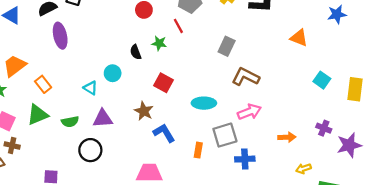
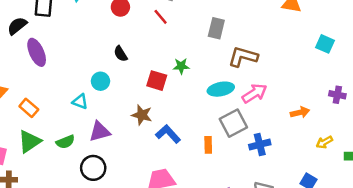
green star: (159, 43) -> (181, 66), moved
cyan ellipse: (204, 103) -> (221, 89), moved

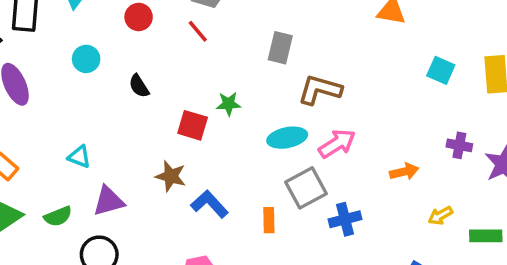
cyan circle: (100, 81) -> (86, 59), moved

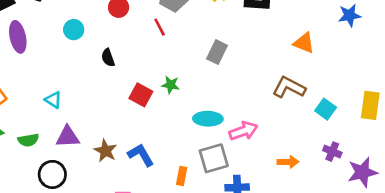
cyan square: (441, 70) -> (326, 109), moved
brown L-shape: (320, 90) -> (289, 87), moved
brown star: (171, 176) -> (105, 151), moved

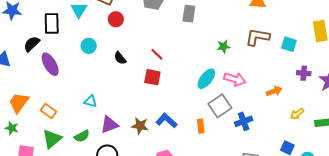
red line: (160, 27) -> (157, 54), moved
gray rectangle: (217, 52) -> (189, 14), moved
green star: (170, 85) -> (224, 47), moved
cyan ellipse: (208, 119) -> (206, 79), turned -35
pink arrow: (243, 131) -> (235, 79), turned 55

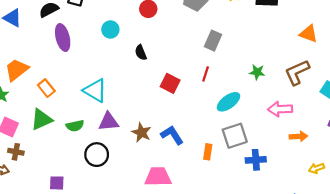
gray rectangle: (189, 14) -> (213, 41), moved
brown L-shape: (257, 37) -> (297, 72), turned -50
red line: (157, 54) -> (206, 74), moved, turned 48
pink arrow: (235, 79) -> (280, 109), moved, turned 145
cyan triangle: (90, 101) -> (95, 90), size x1.6

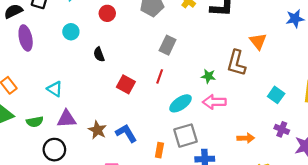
orange triangle: (309, 34) -> (258, 41), turned 30
brown L-shape: (297, 72) -> (236, 63), moved, turned -52
cyan triangle: (95, 90) -> (55, 89), size x0.7
pink arrow: (280, 109) -> (214, 102), moved

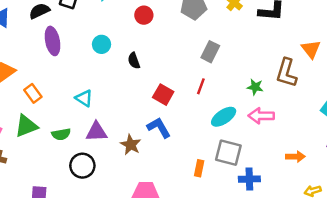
cyan circle: (71, 32) -> (101, 44), moved
blue L-shape: (126, 133) -> (159, 128), moved
gray square: (185, 136) -> (228, 153), turned 30

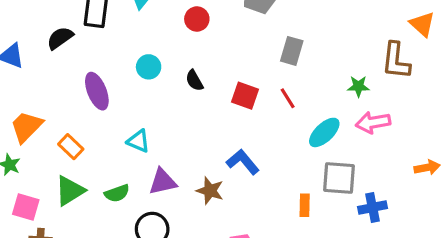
purple ellipse: (53, 41) -> (97, 91), moved
red line: (201, 86) -> (288, 98), turned -42
red square: (163, 95) -> (245, 96), moved

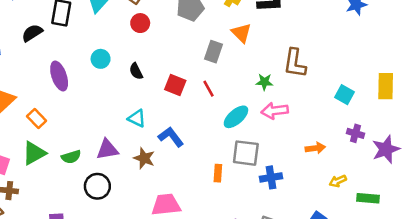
orange triangle: (422, 24) -> (241, 33), moved
cyan triangle: (138, 141) -> (137, 118), moved

